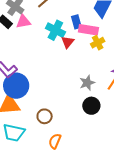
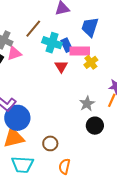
cyan cross: (55, 30) -> (52, 43), moved

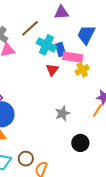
gray star: (87, 104) -> (62, 113), moved
black circle: (95, 126) -> (80, 143), moved
brown circle: (50, 143) -> (26, 159), moved

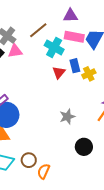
blue rectangle: (61, 49) -> (75, 66), moved
pink rectangle: (73, 57) -> (74, 37), moved

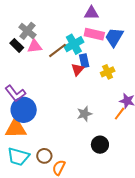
brown line: (38, 30) -> (58, 50), moved
cyan cross: (54, 47) -> (74, 44), turned 30
blue rectangle: (75, 66) -> (84, 61), moved

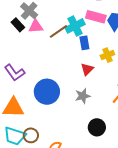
red triangle: (78, 69) -> (87, 69), moved
blue circle: (24, 110) -> (47, 92), moved
brown circle: (44, 156) -> (31, 135), moved

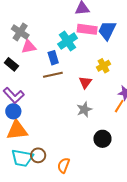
black rectangle: (18, 25) -> (11, 64), moved
brown line: (58, 31) -> (53, 75), moved, turned 30
blue rectangle: (84, 43) -> (53, 58), moved
blue circle: (47, 92) -> (13, 111), moved, size x0.6

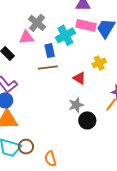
gray cross: (20, 32) -> (37, 23), moved
red triangle: (85, 82) -> (79, 78), turned -40
black circle: (102, 139) -> (87, 120), moved
orange semicircle: (64, 165) -> (50, 159), turned -42

